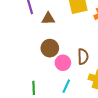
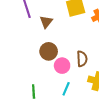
brown triangle: (48, 19) -> (46, 22), turned -48

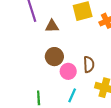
brown triangle: (46, 22) -> (52, 26), turned 48

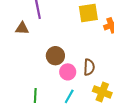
brown triangle: (52, 26) -> (22, 28), moved

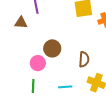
pink circle: (68, 72) -> (38, 63), moved
cyan line: (69, 96) -> (65, 87), turned 56

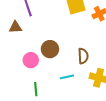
pink circle: (38, 63) -> (31, 60), moved
cyan line: (65, 87) -> (67, 77), moved

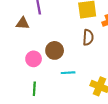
brown semicircle: (83, 56) -> (88, 37), moved
cyan line: (67, 77) -> (68, 73), moved

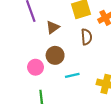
brown triangle: (23, 23) -> (53, 27), moved, turned -32

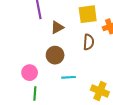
pink circle: (36, 67) -> (30, 73), moved

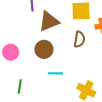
brown triangle: (57, 27) -> (49, 21), size x1.5
pink circle: (30, 73) -> (11, 52), moved

